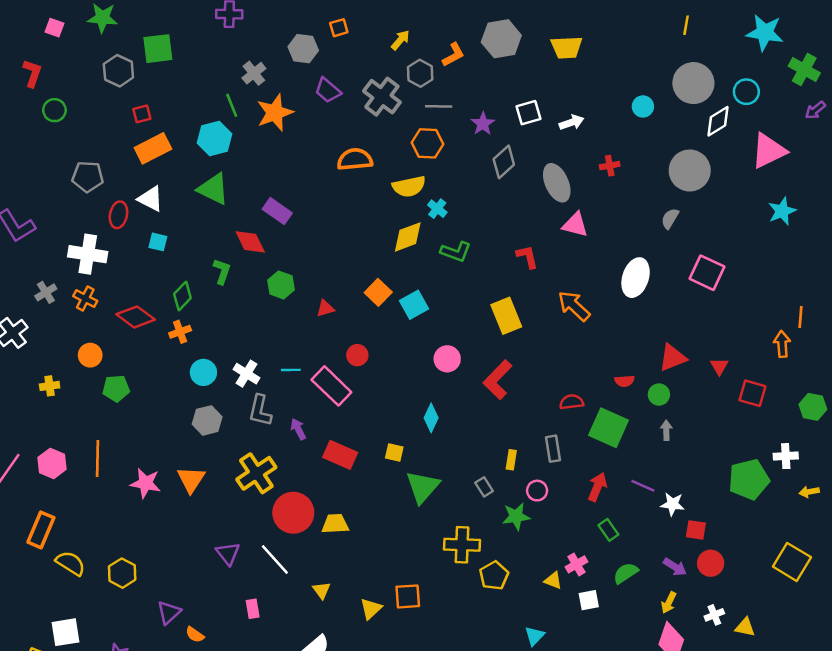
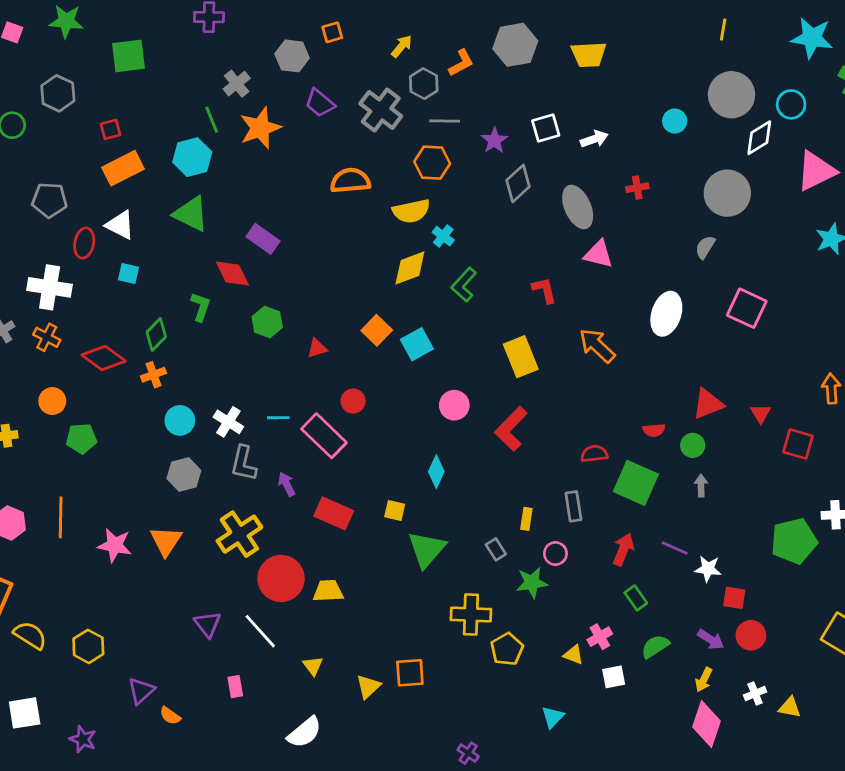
gray hexagon: (118, 71) -> (58, 93), moved
green L-shape: (456, 252) -> (464, 285), turned 112

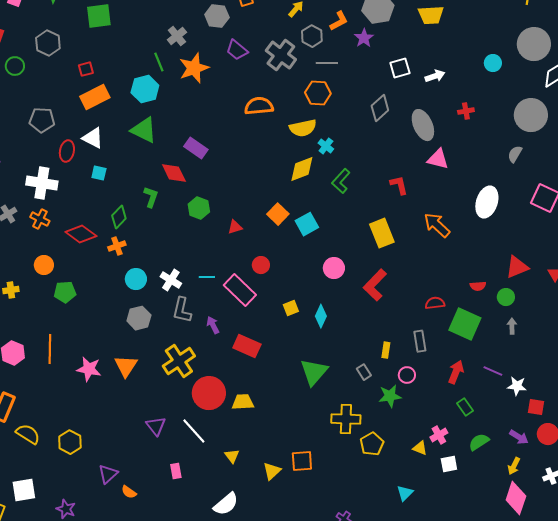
purple star: (494, 140) -> (364, 38), moved
yellow square: (395, 511) -> (291, 308), moved, turned -35

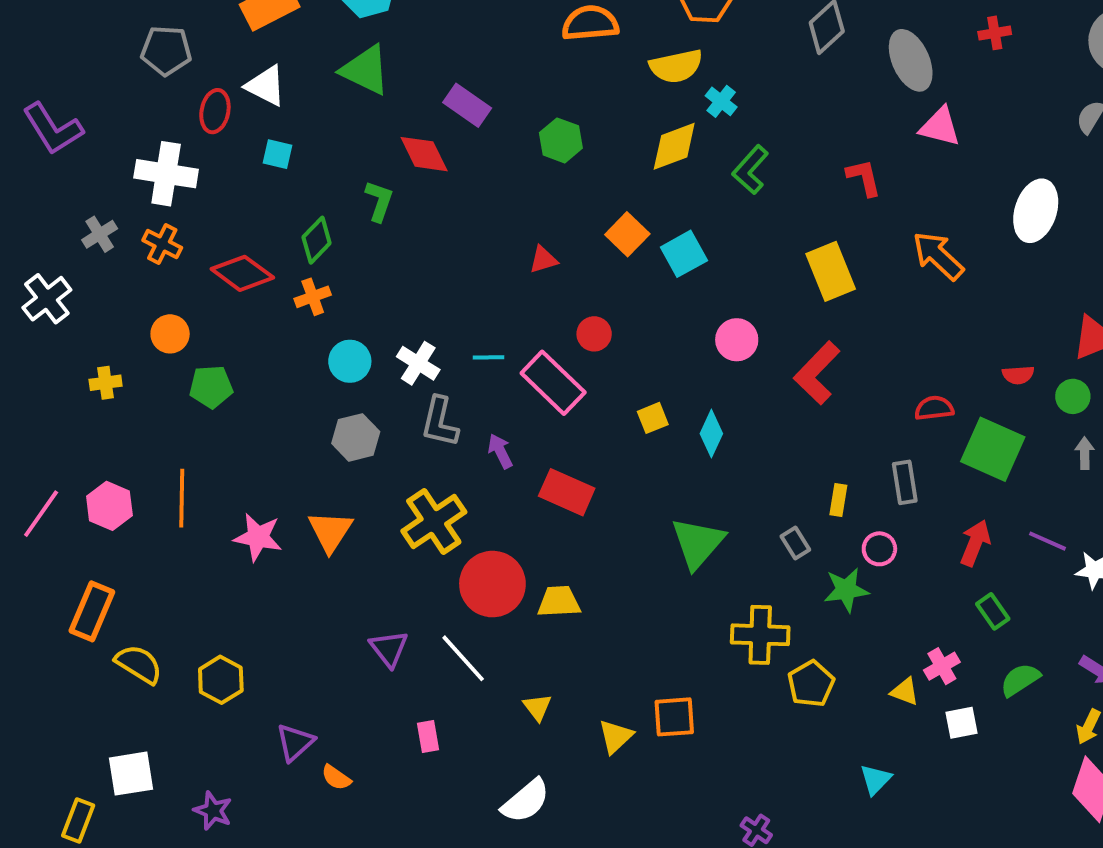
green hexagon: (199, 208) -> (561, 140), moved

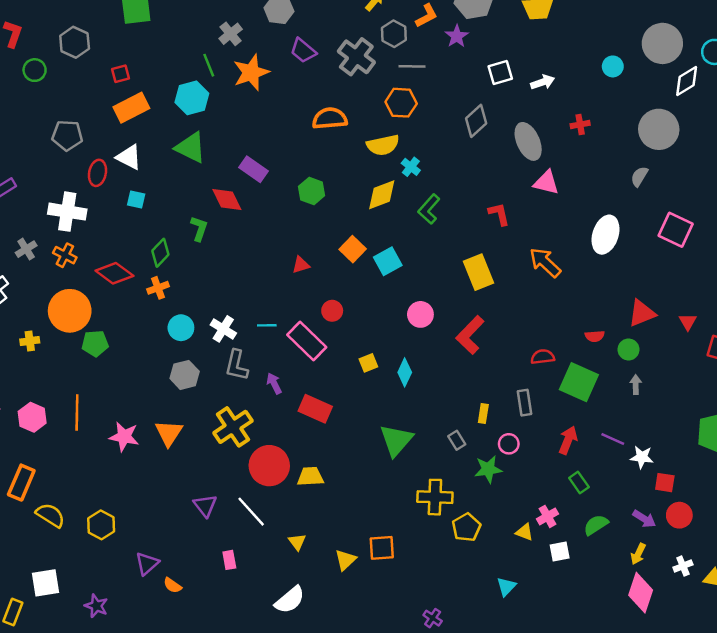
orange circle: (170, 334) -> (70, 311), size x1.8

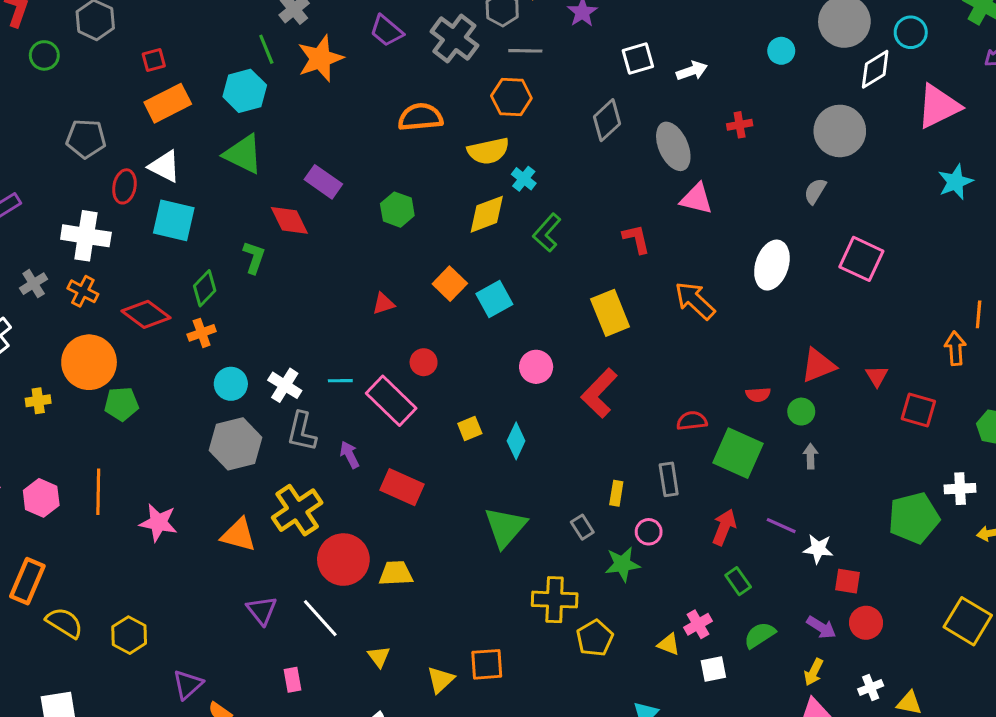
cyan square: (136, 199) -> (174, 220), size x1.8
gray hexagon: (185, 375) -> (235, 444), size x1.4
orange triangle: (169, 433) -> (239, 535), moved, turned -48

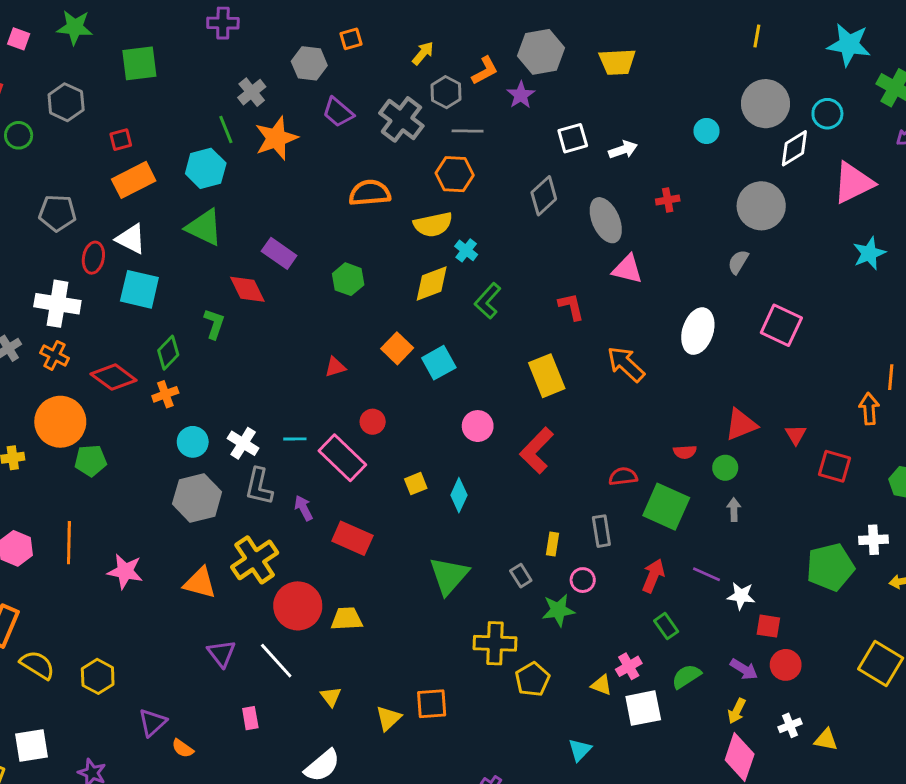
white square: (713, 669) -> (643, 708), size x1.5

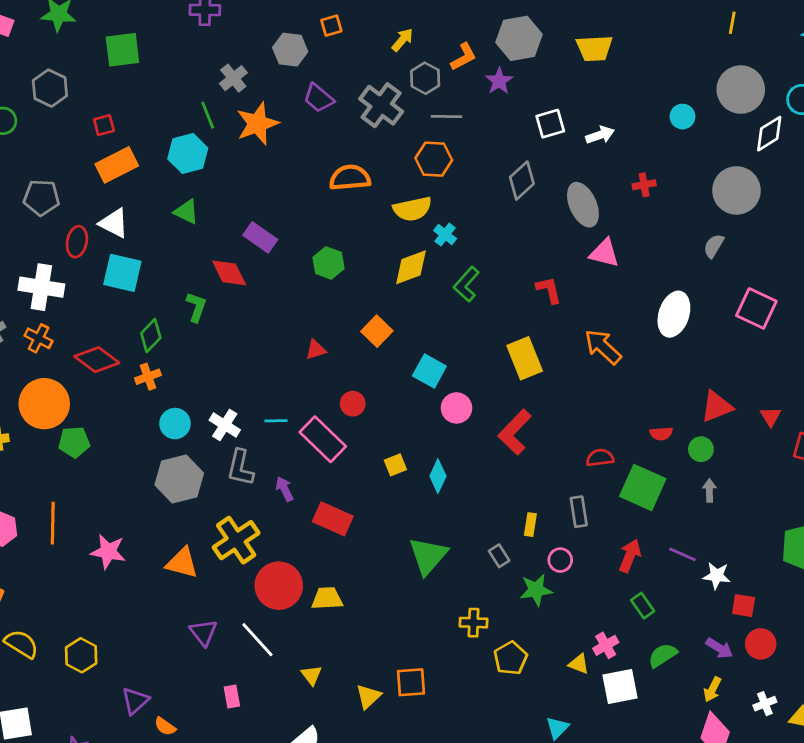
green triangle: (204, 227) -> (186, 212), size x0.7
cyan square: (439, 363) -> (429, 371), moved, turned -32
yellow cross: (495, 643) -> (474, 623), size x0.7

